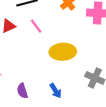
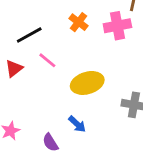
blue arrow: (56, 91) -> (77, 124), moved

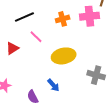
orange cross: (78, 22) -> (63, 19), moved, turned 32
red triangle: (14, 68) -> (12, 48), moved

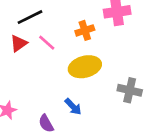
orange cross: (63, 19) -> (85, 30), moved
red triangle: (12, 48) -> (19, 43), moved

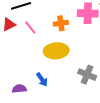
purple semicircle: (46, 123) -> (19, 89), turned 104

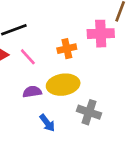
gray cross: (87, 75) -> (89, 112), moved
purple semicircle: (19, 89) -> (32, 92), moved

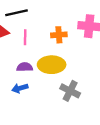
pink line: (28, 57) -> (25, 37), turned 35
blue arrow: (47, 123) -> (20, 88), moved, turned 105

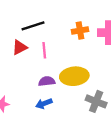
orange cross: (59, 35) -> (80, 31), moved

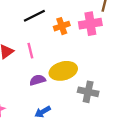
black line: (33, 26) -> (34, 16), moved
blue arrow: (44, 104) -> (43, 112), moved

